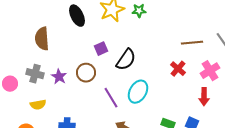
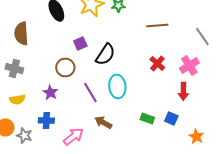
brown line: (192, 43) -> (157, 26), moved
purple star: (59, 77) -> (50, 92), moved
cyan ellipse: (138, 92) -> (117, 86), turned -35

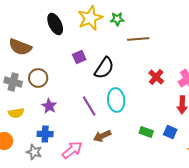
brown line: (157, 26) -> (138, 39), moved
brown semicircle: (21, 34) -> (20, 47), turned -65
brown circle: (65, 68) -> (38, 78), moved
brown arrow: (103, 122) -> (102, 136), turned -54
gray star: (24, 136) -> (34, 152), moved

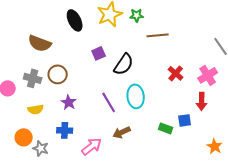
blue square: (170, 132) -> (185, 120), moved, turned -32
gray star: (34, 152) -> (41, 148), moved

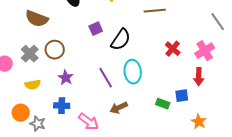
gray cross: (33, 78) -> (30, 54), turned 30
pink arrow: (92, 146) -> (89, 122), turned 75
orange star: (215, 146) -> (199, 122), moved

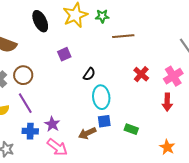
black semicircle: (121, 40) -> (89, 74), moved, size x0.6
purple star: (66, 78) -> (52, 124), moved
purple line: (106, 78) -> (25, 103), moved
blue square: (182, 96) -> (104, 121), moved

